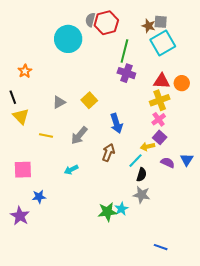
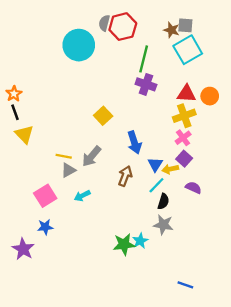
orange star: (25, 71) -> (14, 94), moved
gray triangle: (59, 102) -> (68, 170), moved
yellow line: (46, 135) -> (64, 156), moved
blue triangle: (187, 160) -> (155, 164), moved
pink square: (23, 170) -> (45, 196), moved, turned -30

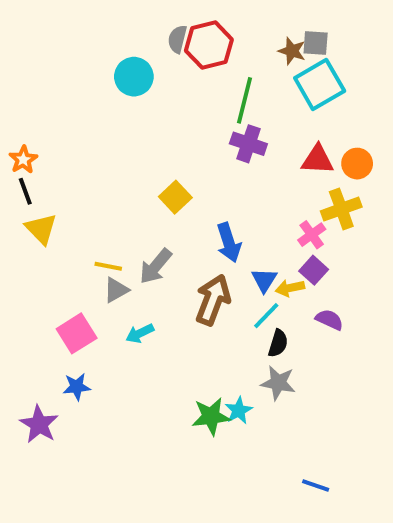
cyan circle: (79, 45) -> (134, 77), size x0.7
yellow cross: (184, 116) -> (341, 209), moved
brown arrow: (125, 176) -> (213, 300), size x1.4

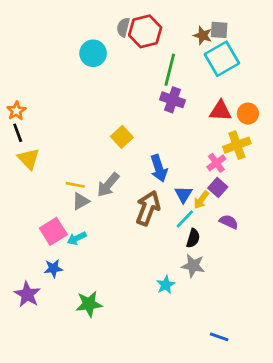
yellow arrow: (290, 288) -> (201, 200), turned -42
cyan arrow: (140, 333) -> (77, 238), moved
green star: (211, 416) -> (89, 304), moved

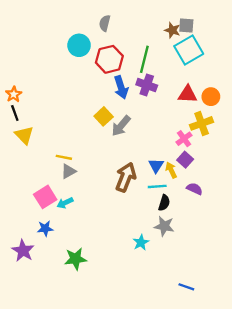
red hexagon: (145, 31) -> (109, 59), moved
blue arrow: (159, 168) -> (121, 87), moved
gray arrow: (108, 185) -> (121, 126), moved
yellow arrow: (201, 200) -> (171, 170), turned 119
cyan line: (185, 219) -> (157, 186), turned 42

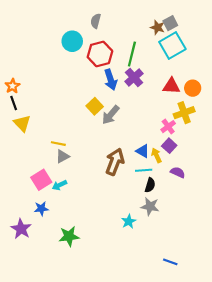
gray square: (186, 25) -> (170, 23), turned -32
purple cross: (147, 85) -> (134, 77), turned 30
blue triangle: (156, 165) -> (143, 151), turned -32

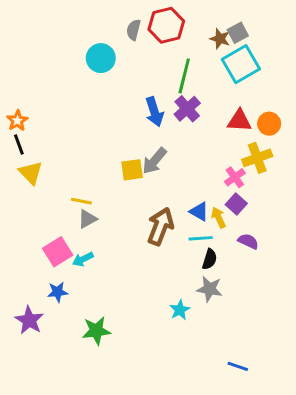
red hexagon: (100, 54) -> (166, 25), moved
yellow square: (95, 106) -> (132, 170), moved, turned 35

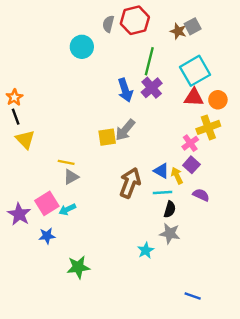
cyan square: (241, 64) -> (195, 71), moved
purple star: (29, 320) -> (19, 214), moved

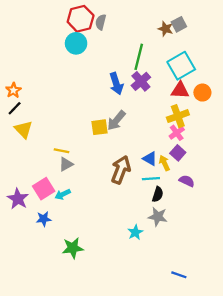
red hexagon: (135, 20) -> (81, 19), moved
black line: (16, 117) -> (15, 108), turned 64
yellow cross: (208, 127) -> (178, 116), moved

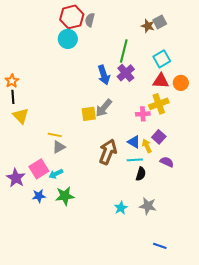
cyan square: (181, 66) -> (162, 59), size x0.7
black line: (15, 108) -> (13, 97), turned -48
pink cross: (177, 133) -> (143, 114), moved, turned 32
gray star: (158, 217) -> (148, 206), moved
green star: (73, 248) -> (65, 196), moved

